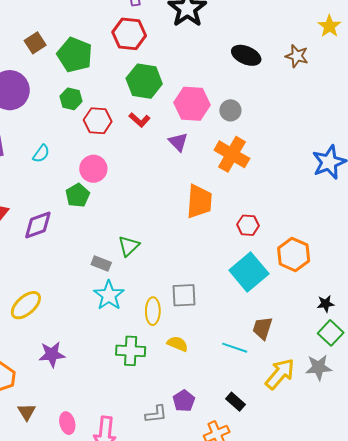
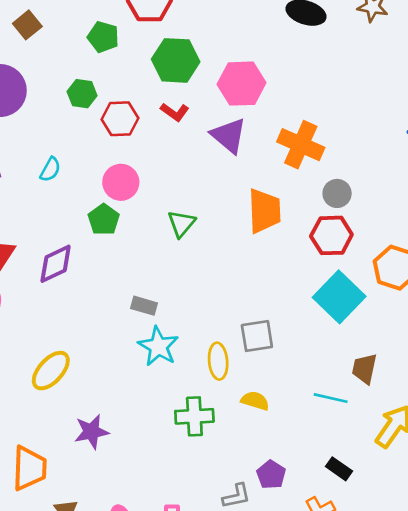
green pentagon: (75, 55) -> (103, 37), moved, size x0.7
gray circle: (230, 110) -> (337, 193), moved
purple triangle: (178, 142) -> (229, 136), size x1.4
red hexagon: (248, 225) -> (331, 235), size x1.4
green triangle: (129, 246) -> (181, 224), moved

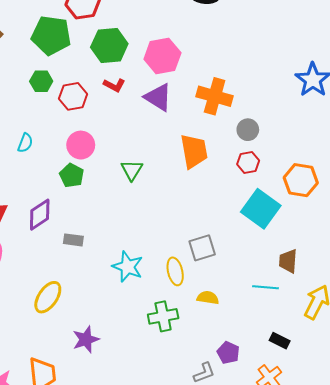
green pentagon: (103, 37) -> (51, 35), size x1.6
red hexagon: (331, 235) -> (248, 162), size x0.7
gray rectangle: (144, 306) -> (73, 240), moved

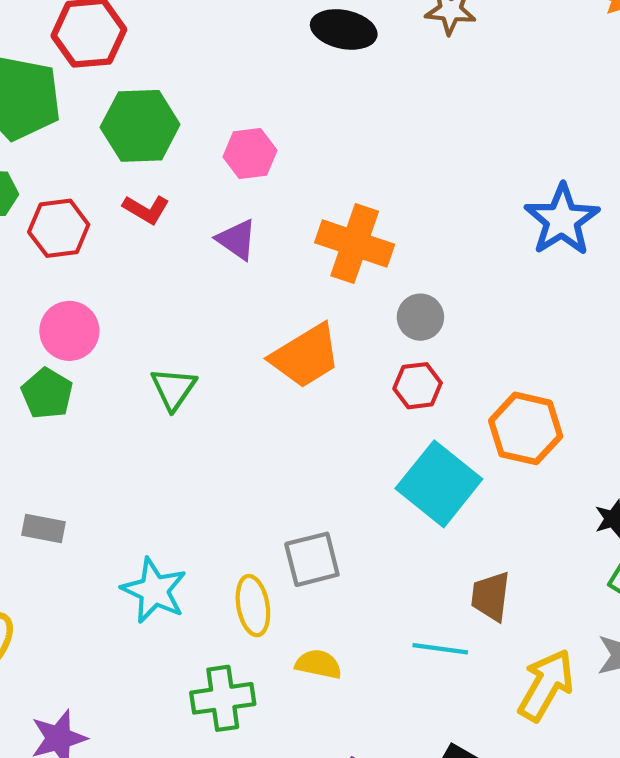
pink hexagon: (162, 56) -> (250, 154), size x0.7
purple triangle: (158, 97) -> (237, 240), size x0.7
orange trapezoid: (194, 151) -> (306, 356), turned 66

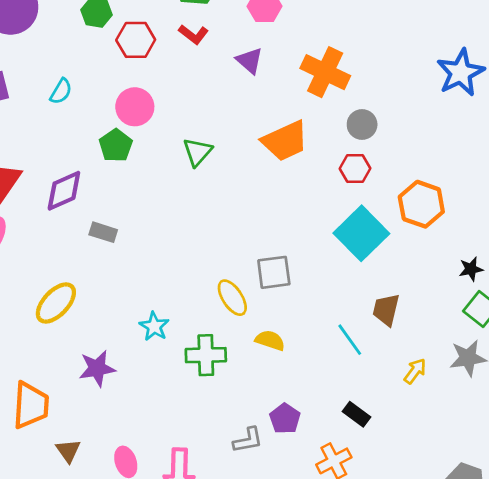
cyan star: (154, 591) -> (154, 326), moved, size x0.7
yellow ellipse: (253, 606) -> (232, 298), turned -30
cyan line: (440, 649) -> (350, 340), turned 40
yellow arrow: (546, 685) -> (415, 371), size x0.6

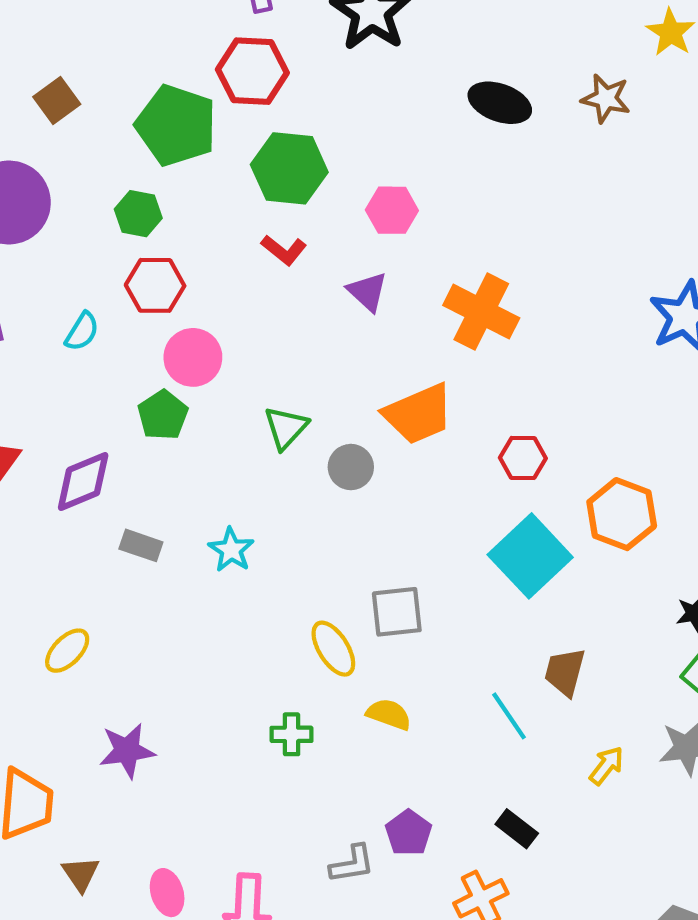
red hexagon: (136, 40) -> (155, 285), moved
gray circle: (362, 124) -> (351, 467), moved
yellow ellipse: (56, 303) -> (67, 651), size x0.7
cyan star: (154, 326) -> (231, 550), moved
green cross: (206, 355) -> (291, 734), size x0.7

